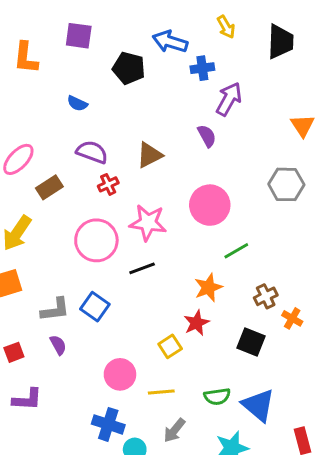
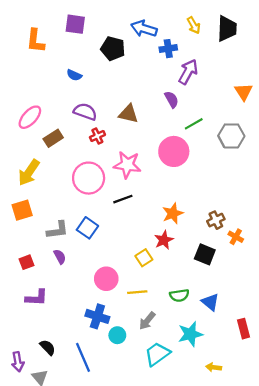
yellow arrow: (226, 27) -> (194, 25), moved
brown triangle: (149, 155) -> (128, 114), turned 40
green line: (236, 251) -> (194, 124), moved
blue triangle: (258, 405) -> (210, 302), size x0.7

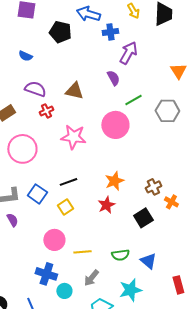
pink circle: (89, 178) -> (22, 149), moved
black line: (123, 199) -> (68, 182), moved
black square: (205, 254) -> (143, 218), turned 36
yellow square: (144, 258) -> (65, 207), moved

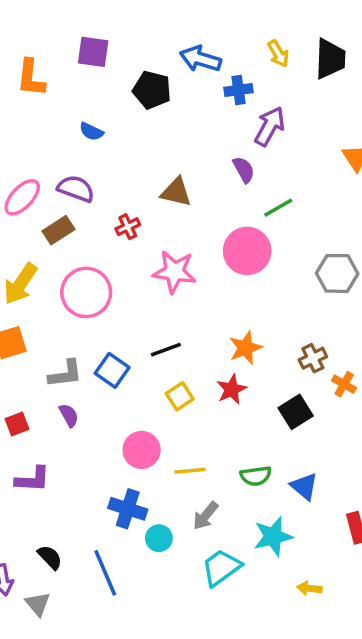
purple semicircle: (35, 89) -> (76, 189), moved
gray hexagon: (167, 111) -> (337, 273), moved
yellow square: (65, 207) -> (180, 396), moved

